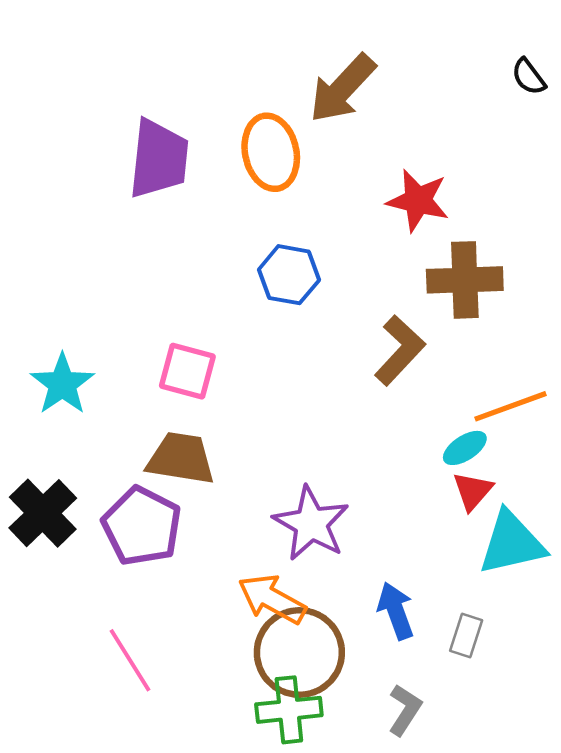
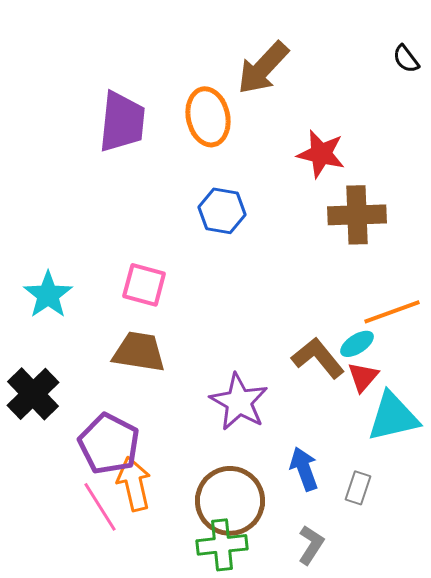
brown L-shape: (400, 350) -> (318, 358), moved, turned -82
purple pentagon: (142, 526) -> (109, 444), moved
orange arrow: (272, 599) -> (134, 484), moved, turned 48

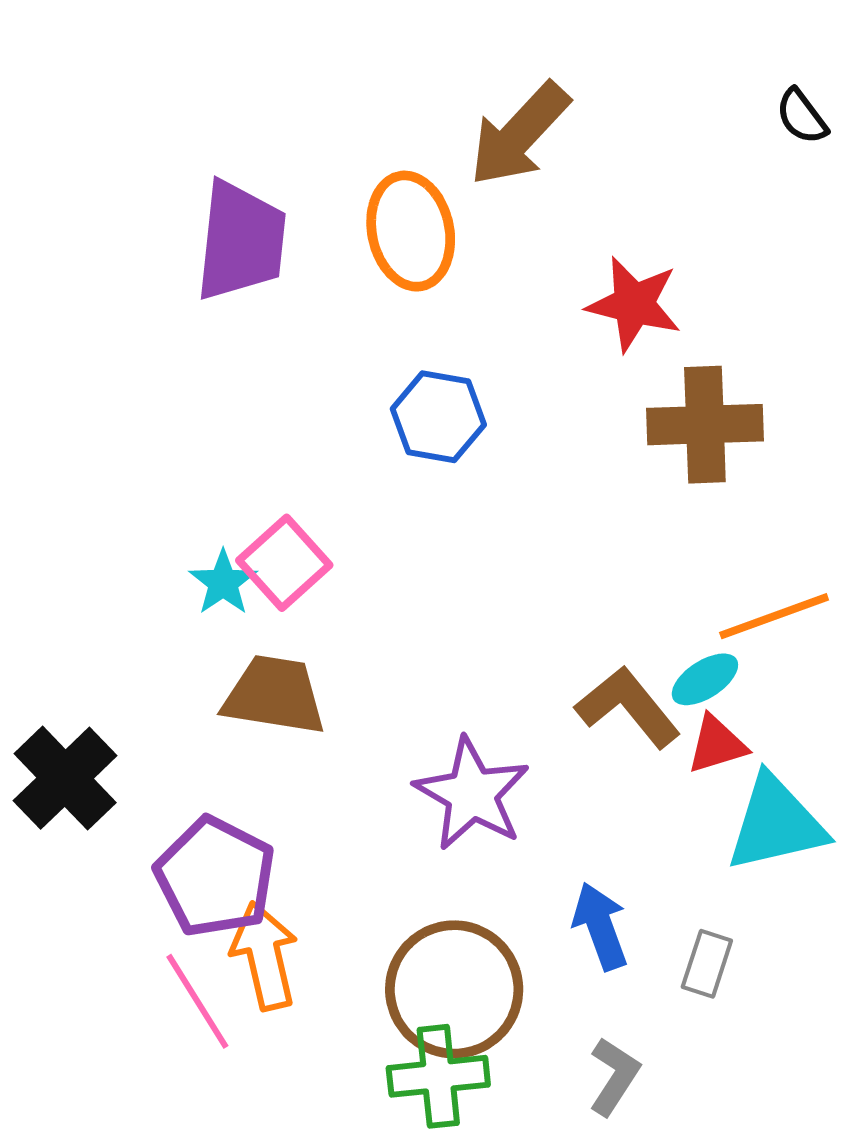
pink square: (144, 285) -> (284, 563), turned 33
cyan star: (48, 295) -> (223, 583), moved, size x0.7
red triangle: (363, 377) -> (717, 745), turned 32

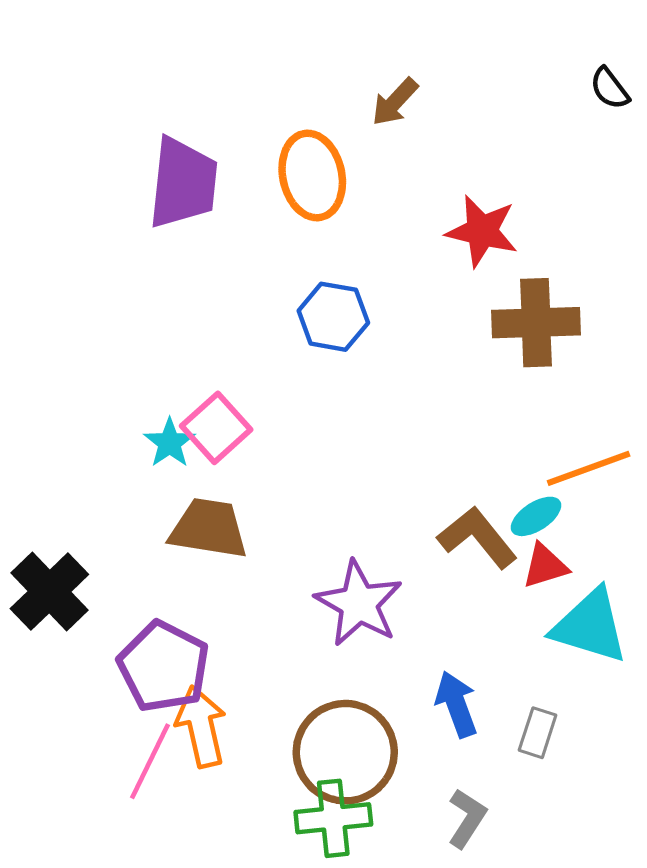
brown arrow: (519, 134) -> (395, 102), size x0.6
cyan triangle: (776, 824) -> (590, 626), turned 30
pink line: (197, 1001) -> (150, 761), turned 58

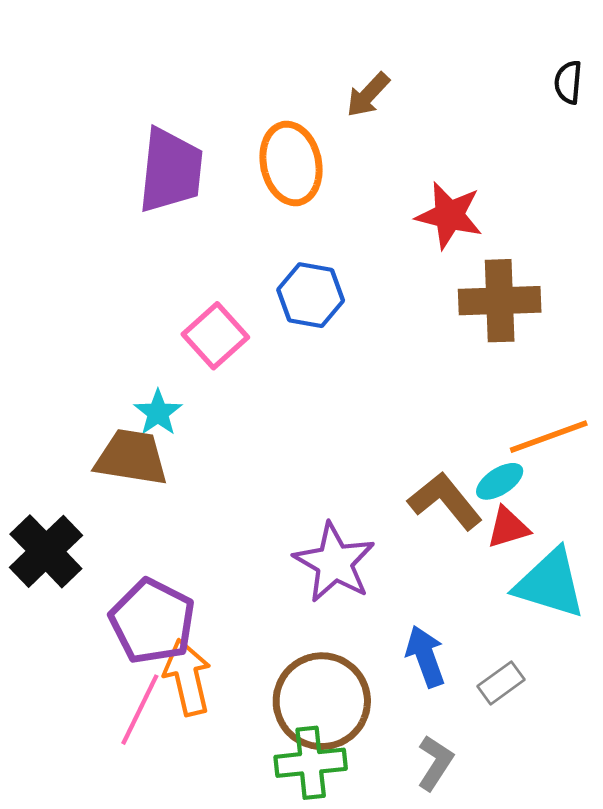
black semicircle: (610, 88) -> (568, 82), turned 42
pink square: (216, 428) -> (215, 336), moved
brown trapezoid: (209, 528) -> (131, 458), moved
gray rectangle: (538, 733) -> (501, 683), turned 36

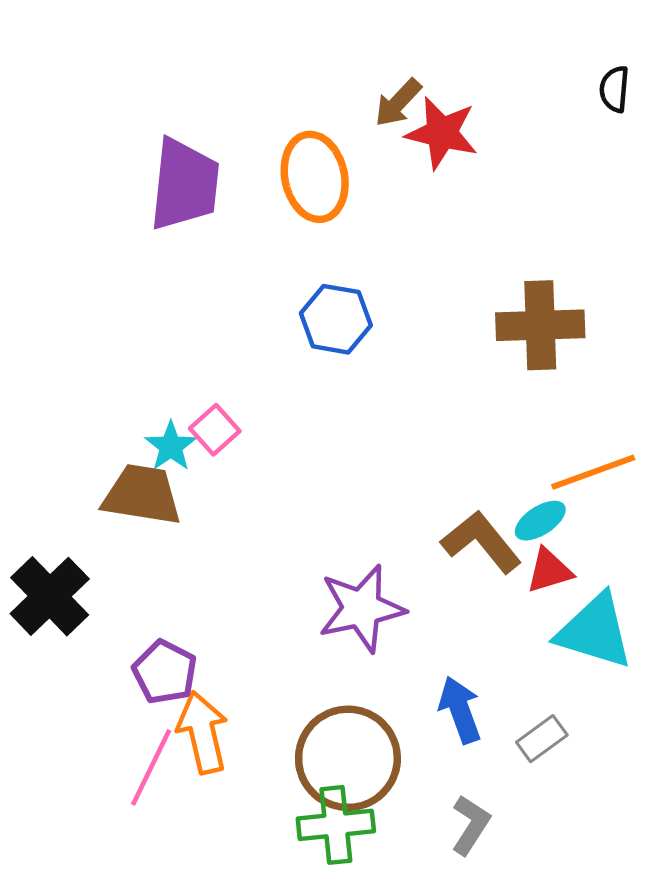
red star: (449, 215) -> (442, 133), moved
pink square: (215, 336) -> (215, 430), moved, size x0.7
purple star: (334, 563) -> (362, 608), turned 30
purple pentagon: (152, 621) -> (165, 672), size x0.7

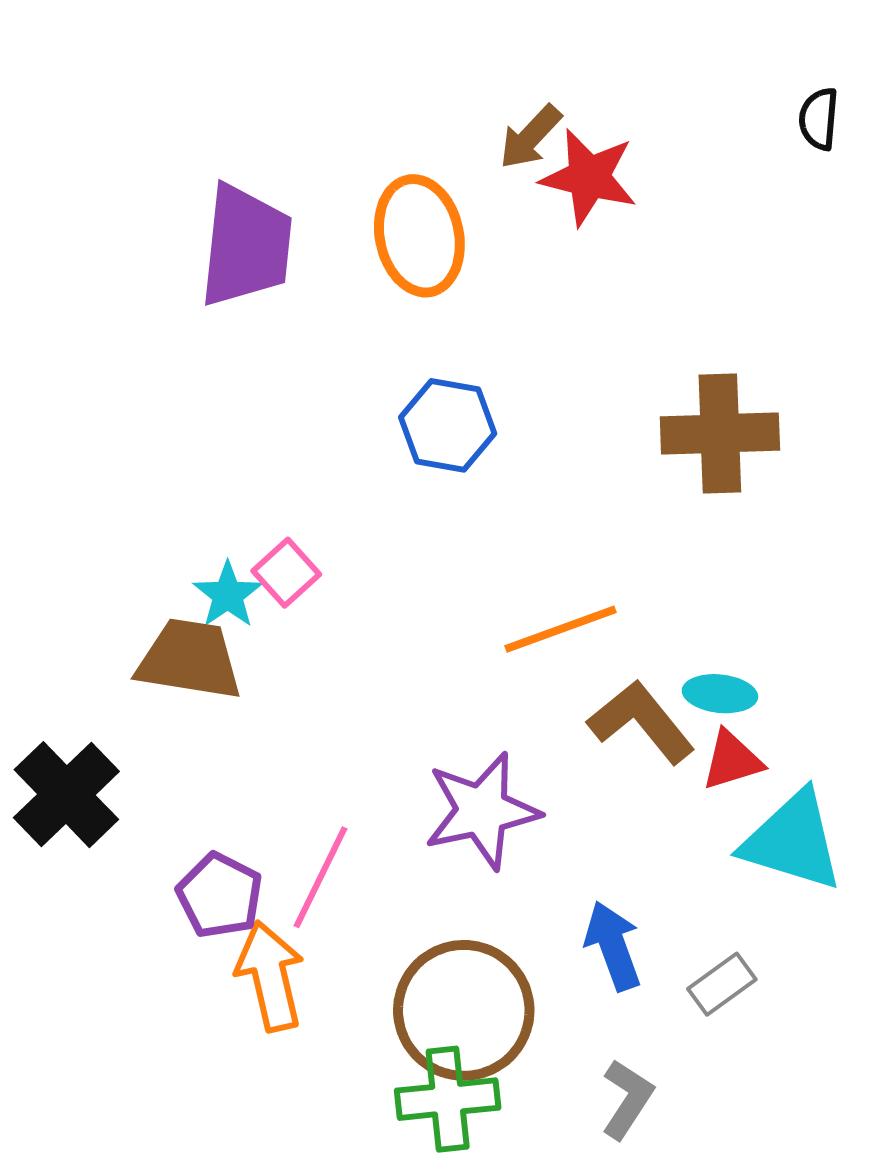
orange line: (593, 472) -> (561, 629), moved
cyan ellipse: (540, 521) -> (720, 694), turned 39
pink line: (151, 767) -> (321, 877), moved

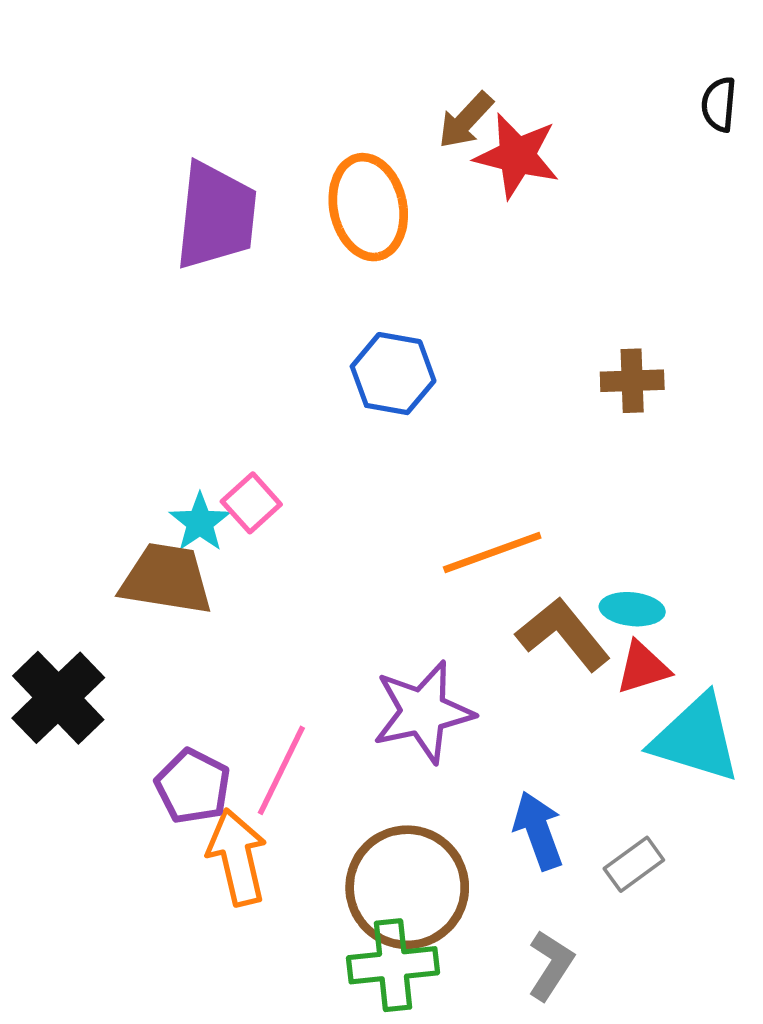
brown cross: (720, 433) -> (632, 381), size x0.6

